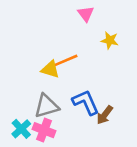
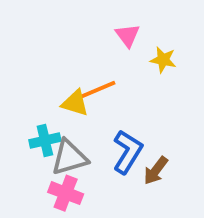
pink triangle: (86, 14) -> (128, 35), moved
blue L-shape: (86, 102) -> (128, 152), turned 56
cyan cross: (21, 129) -> (45, 141), moved, turned 30

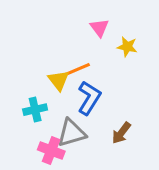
yellow triangle: (75, 103) -> (58, 80), turned 35
blue L-shape: (128, 152) -> (89, 98), moved
gray triangle: (69, 157) -> (72, 133), moved

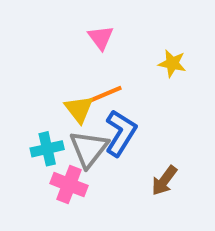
pink triangle: (99, 28) -> (101, 38), moved
gray triangle: (72, 133) -> (89, 149), moved, turned -36
pink cross: (51, 150) -> (69, 185), moved

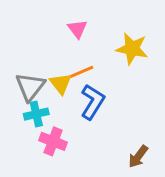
yellow star: (172, 63) -> (132, 49), size x1.5
gray triangle: (89, 149) -> (30, 87), moved
brown arrow: (164, 181) -> (138, 157), moved

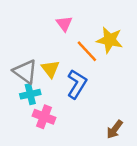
orange line: (79, 73) -> (87, 51), moved, turned 70
gray triangle: (30, 87) -> (25, 71), turned -32

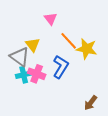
yellow star: (110, 40) -> (87, 49), moved
yellow triangle: (50, 69) -> (33, 45), moved
pink cross: (44, 117) -> (37, 74), moved

